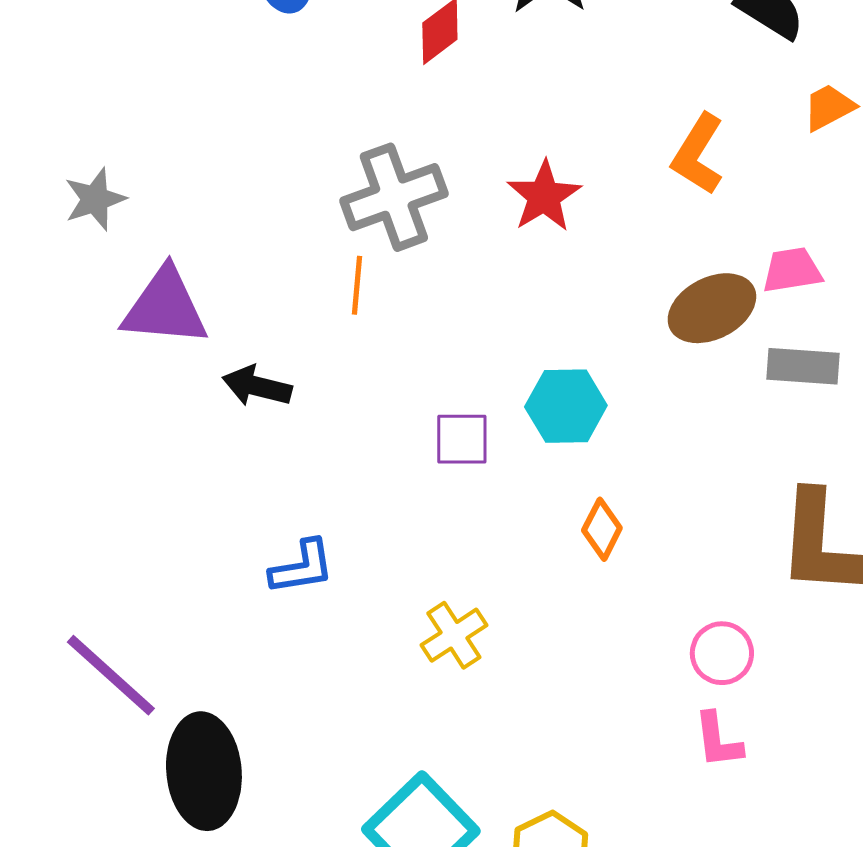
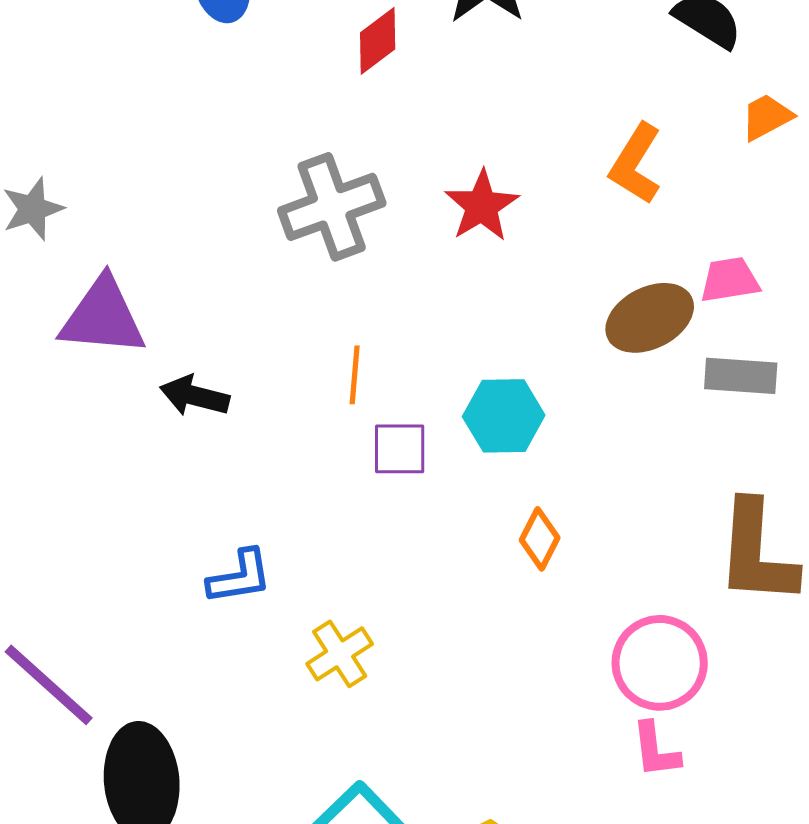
orange line: (357, 285) -> (355, 375), moved
yellow cross: (454, 635) -> (340, 654), moved
pink circle: (722, 653) -> (660, 663), size x1.5

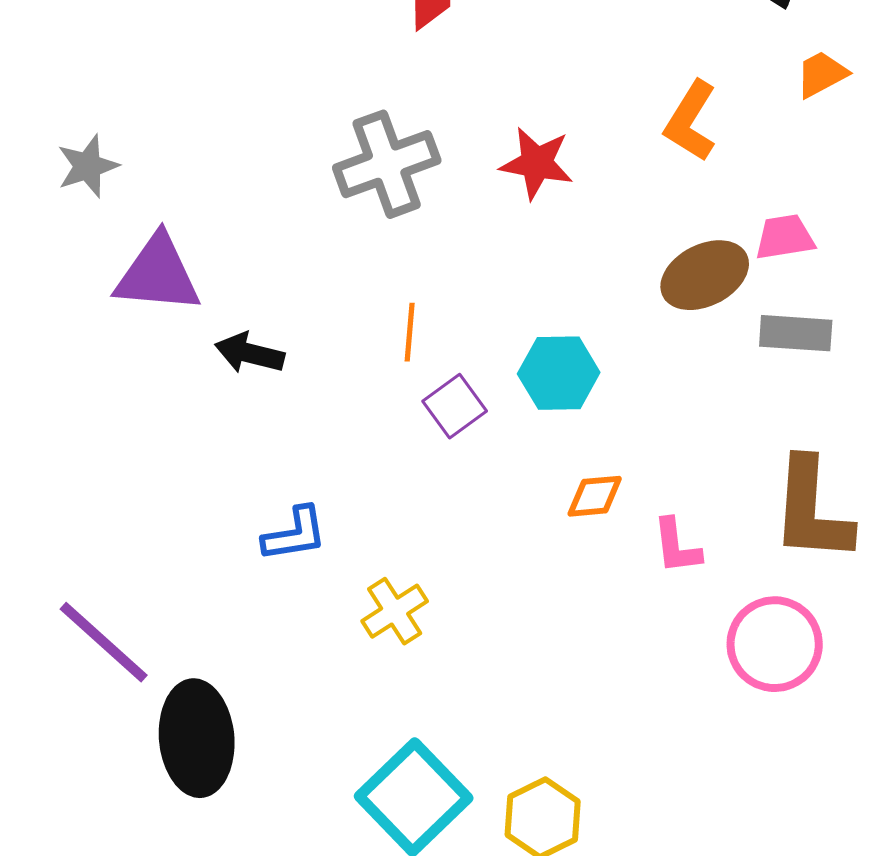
red star: (482, 206) -> (537, 163), turned -30
purple square: (400, 449) -> (455, 406), turned -36
orange diamond: (540, 539) -> (595, 496), turned 58
pink circle: (660, 663) -> (775, 644), moved
pink L-shape: (656, 750) -> (677, 546), moved

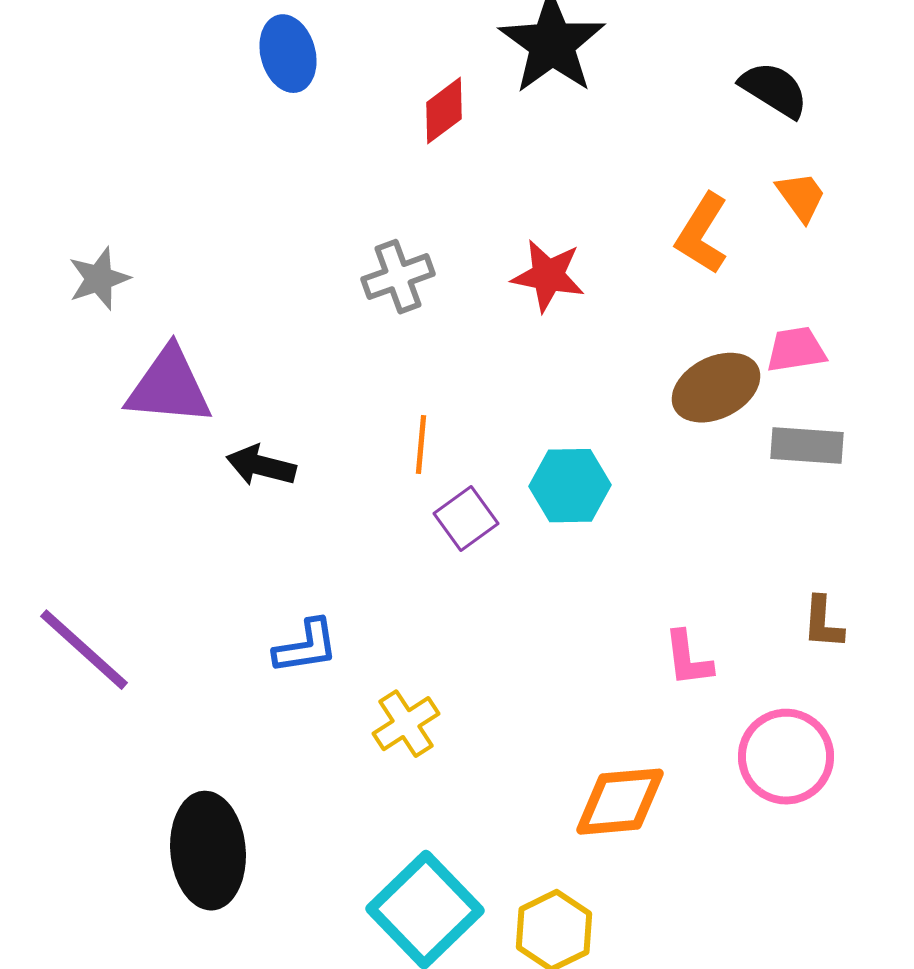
orange trapezoid: (822, 74) -> (801, 197), moved, turned 82
gray cross: (387, 164) -> (398, 277), size x0.7
orange diamond: (595, 496) -> (620, 802), moved, size x1.6
brown L-shape: (812, 510) -> (823, 623), size x0.5
purple line: (104, 642) -> (84, 650), moved

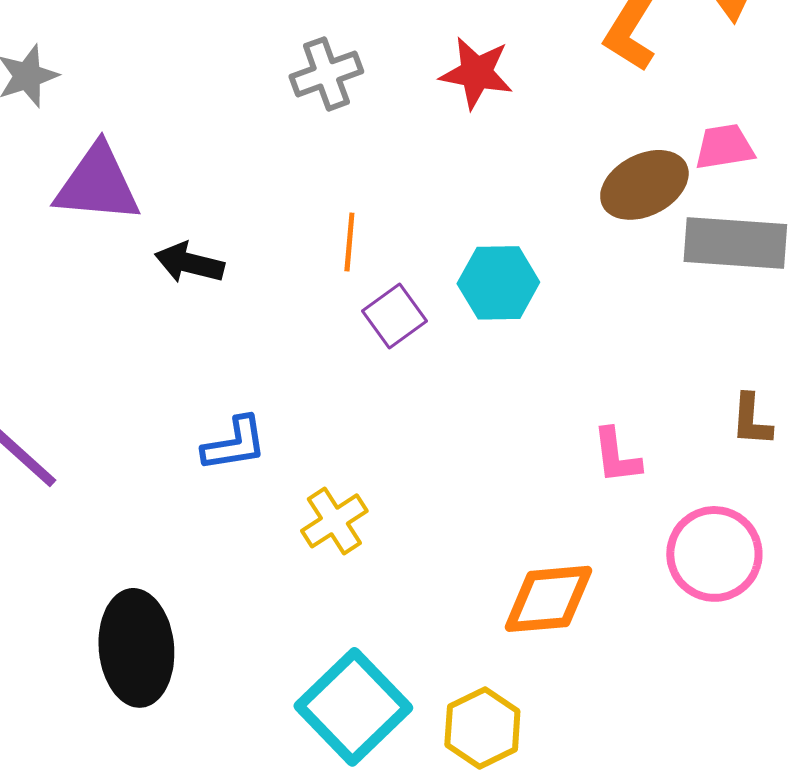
gray rectangle: (807, 446) -> (735, 243), size x1.4

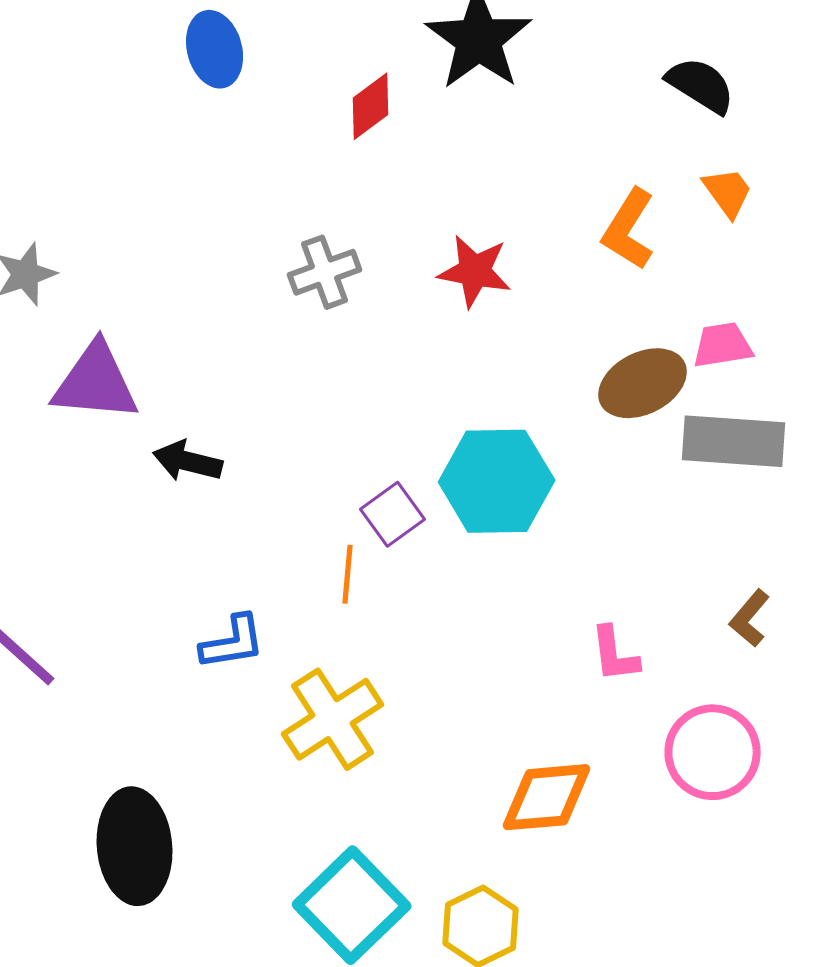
orange line: (349, 242) -> (348, 574), moved
cyan hexagon: (498, 283) -> (497, 481), size x1.4
brown L-shape: (751, 420) -> (750, 618), turned 36
yellow cross: (334, 521) -> (333, 719), size x1.5

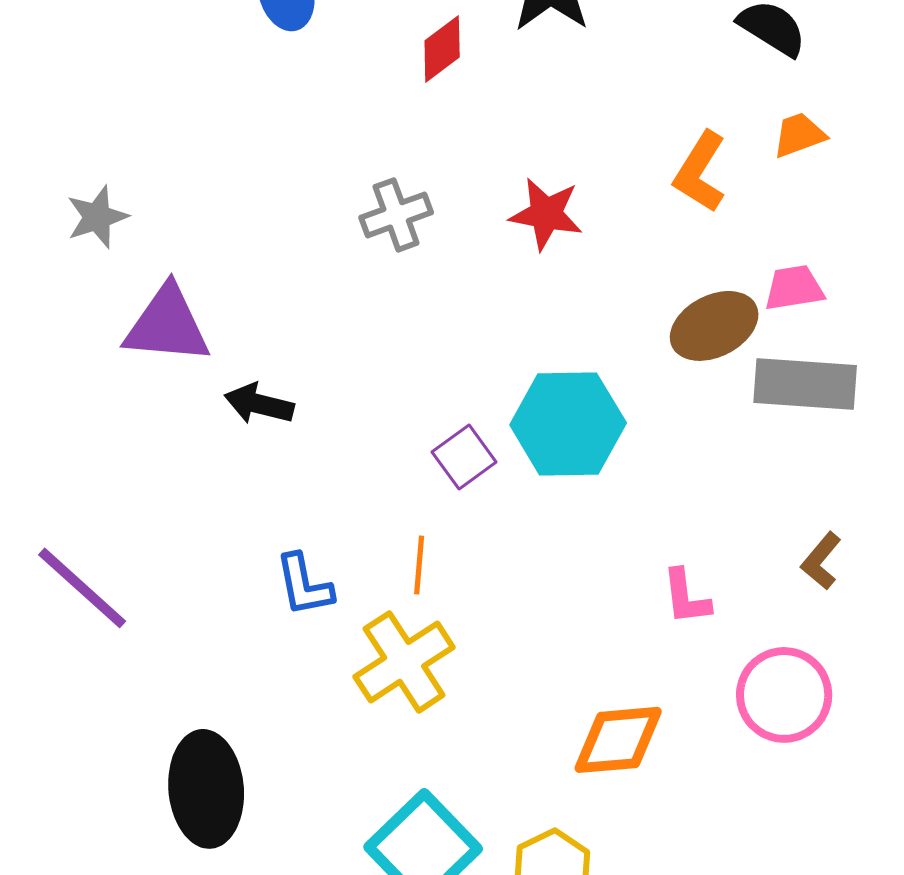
orange trapezoid: (728, 192) -> (799, 135), turned -74
orange line: (348, 574) -> (419, 565), moved
blue L-shape: (233, 642) -> (304, 585), turned 88

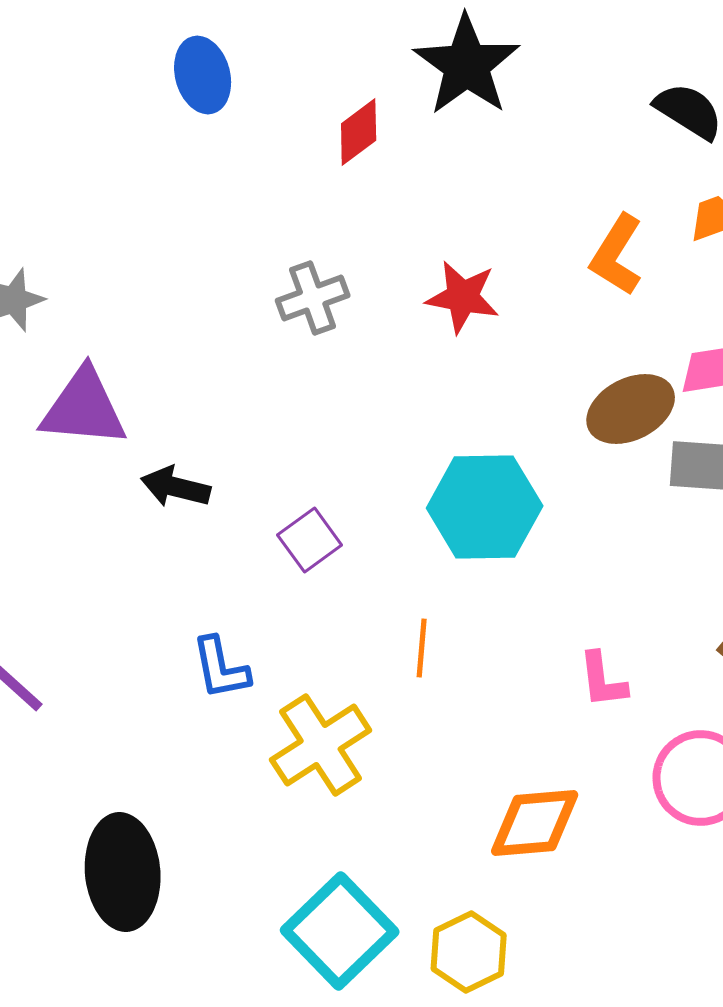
purple square: (464, 457) -> (310, 540), moved
orange line: (419, 565) -> (422, 648), moved

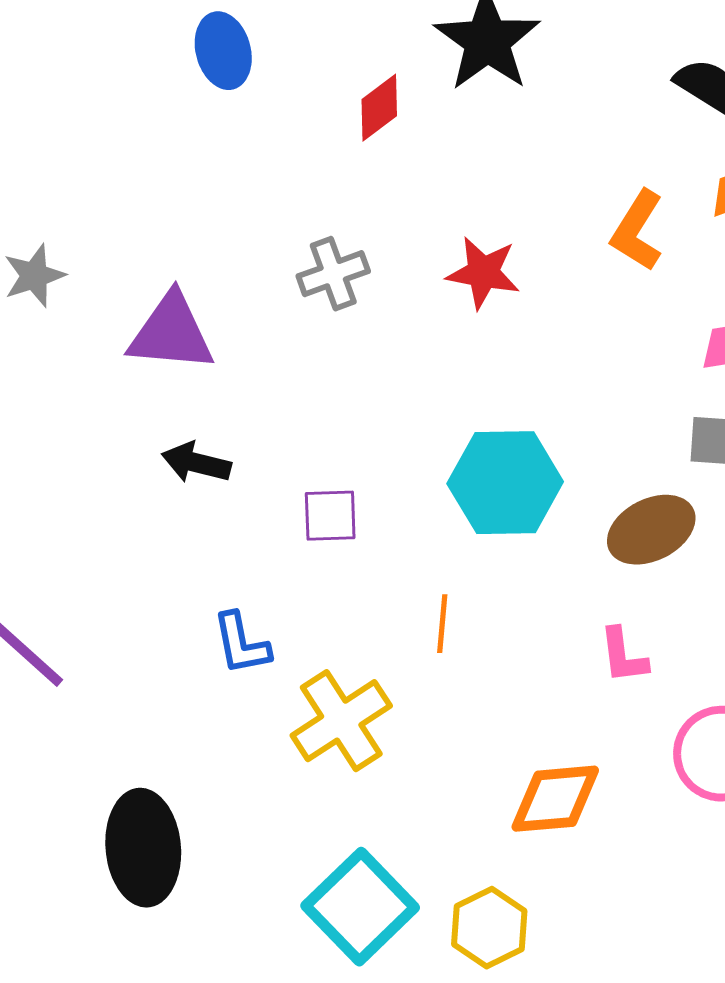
purple triangle: (84, 408) -> (171, 333), moved
brown ellipse: (631, 409) -> (651, 530), moved
purple square: (310, 540) -> (330, 516), turned 34

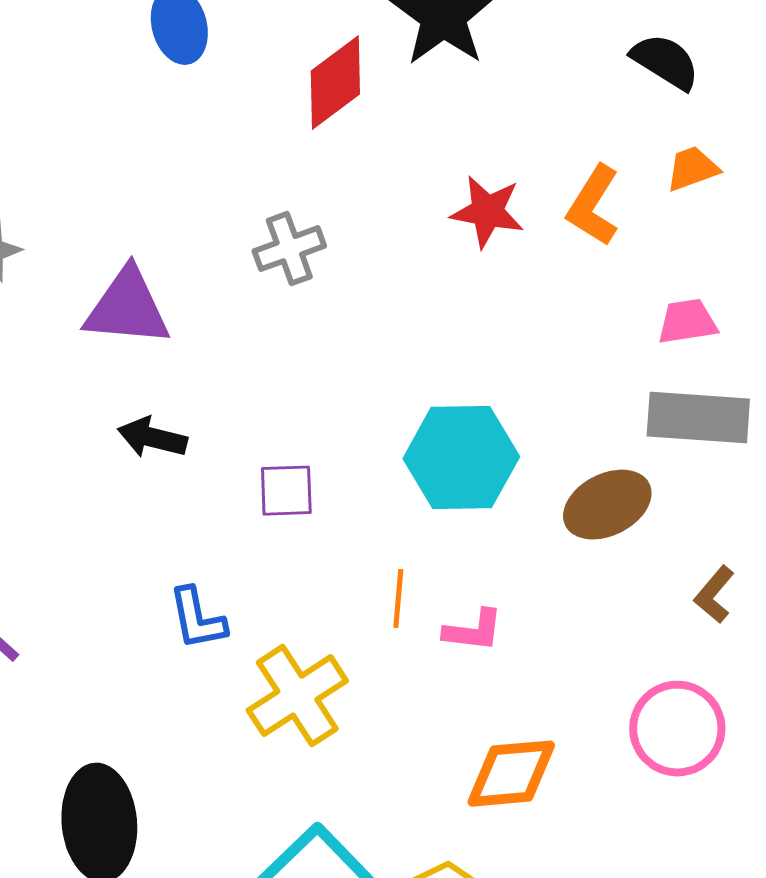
red diamond: (379, 108) -> (335, 83), size x1.4
red star: (483, 273) -> (487, 212), moved
pink L-shape: (623, 656) -> (473, 631), moved, turned -76

